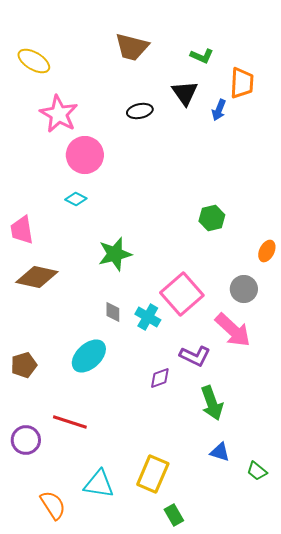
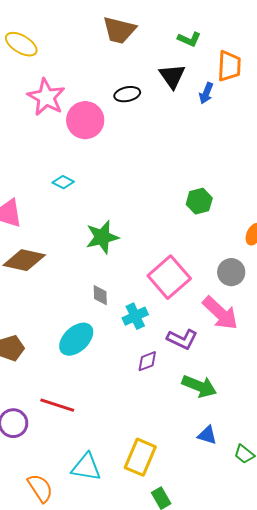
pink circle: (85, 155) -> (85, 120), moved
cyan cross: (148, 317) -> (135, 316), moved, turned 35
green arrow: (212, 403) -> (199, 386), turned -48

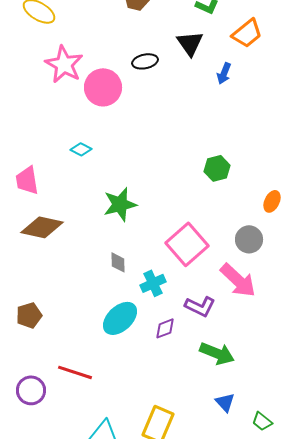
orange trapezoid: (229, 66) -> (247, 33), turned 48
blue arrow: (206, 93) -> (224, 73), moved
cyan ellipse: (76, 339) -> (120, 318), moved
blue triangle: (207, 435) -> (225, 402), turned 30

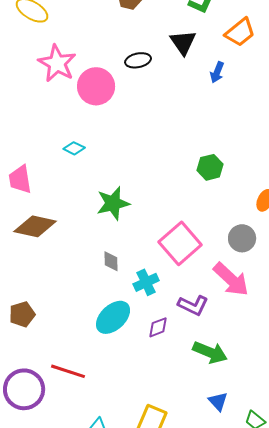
purple circle: (31, 390) -> (24, 389), size x1.4

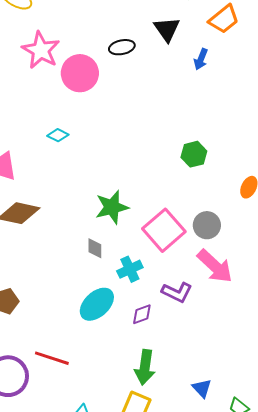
green star: (113, 203) -> (112, 207), moved
gray circle: (242, 238) -> (207, 225), moved
green arrow: (210, 352) -> (145, 367), moved, turned 76

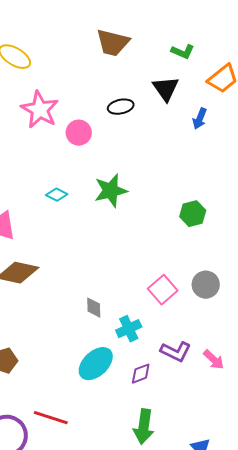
pink circle: (80, 73) -> (79, 133), size x0.7
green star: (112, 207) -> (111, 191), moved
pink square: (164, 230) -> (163, 290), size x0.7
pink arrow: (215, 266) -> (214, 360), moved, size x0.6

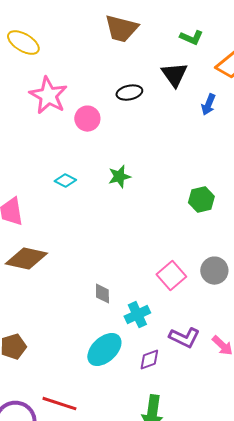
green star: (111, 191) -> (119, 177), size x0.7

